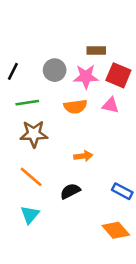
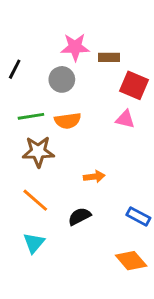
black line: (13, 71) -> (15, 69), moved
pink star: (86, 77) -> (75, 47), moved
orange semicircle: (75, 107) -> (68, 121), moved

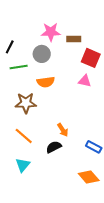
green line: (31, 116) -> (19, 67), moved
orange arrow: (94, 177) -> (63, 130), moved, turned 64

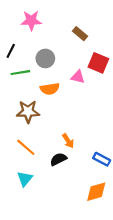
pink star: (51, 32) -> (31, 21), moved
brown rectangle: (74, 39) -> (80, 34), moved, turned 40
pink triangle: (85, 81) -> (78, 77), moved
orange diamond: (89, 177) -> (96, 192), turned -65

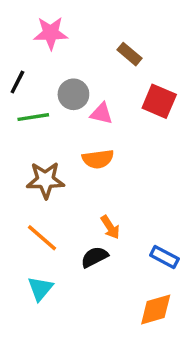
pink triangle: (78, 77) -> (101, 114), moved
orange semicircle: (50, 89) -> (98, 159), moved

